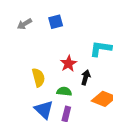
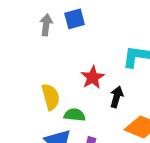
gray arrow: (25, 24) -> (46, 25), moved, turned 128
green semicircle: (64, 91) -> (75, 115), moved

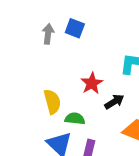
blue square: (75, 19) -> (75, 28), turned 36
black arrow: (117, 97) -> (114, 102), turned 42

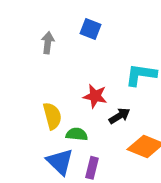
blue square: (75, 28) -> (90, 29), moved
red star: (92, 83) -> (95, 96), turned -30

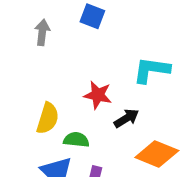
yellow semicircle: (52, 116) -> (48, 118), turned 32

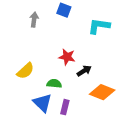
cyan L-shape: (151, 70) -> (99, 26), moved
yellow semicircle: (48, 118) -> (25, 71), moved, turned 30

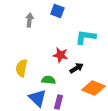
cyan L-shape: (99, 26) -> (85, 37), moved
yellow semicircle: (25, 71) -> (21, 68), turned 144

